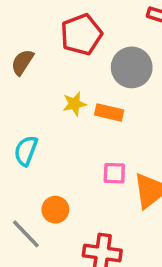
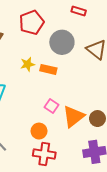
pink square: (114, 173) -> (52, 106), turned 32
orange circle: (55, 210) -> (39, 131), moved

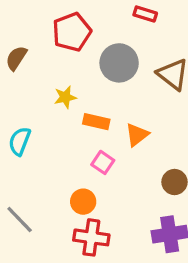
orange rectangle: (48, 69) -> (96, 122), moved
orange triangle: (73, 116) -> (137, 135), moved, size x0.7

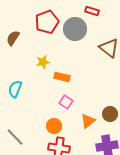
gray circle: (119, 63) -> (75, 29), moved
orange triangle: (137, 135) -> (88, 121), moved

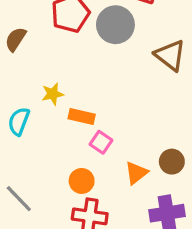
yellow star: (43, 62) -> (53, 94), moved
orange rectangle: (62, 77) -> (82, 117), moved

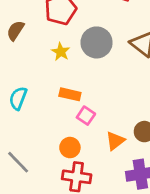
gray circle: (115, 25) -> (97, 42), moved
yellow star: (53, 94) -> (61, 52), moved, turned -30

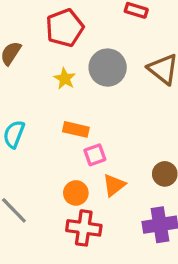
pink square: (86, 116) -> (95, 155), turned 36
orange triangle: (115, 141) -> (114, 185), moved

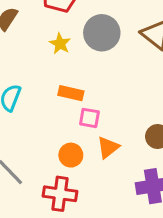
pink square: (95, 155) -> (89, 118), turned 30
red cross: (84, 228) -> (60, 194), moved

